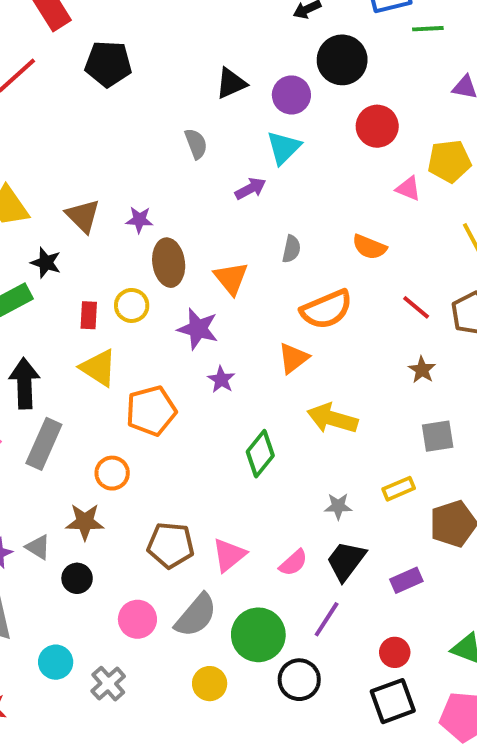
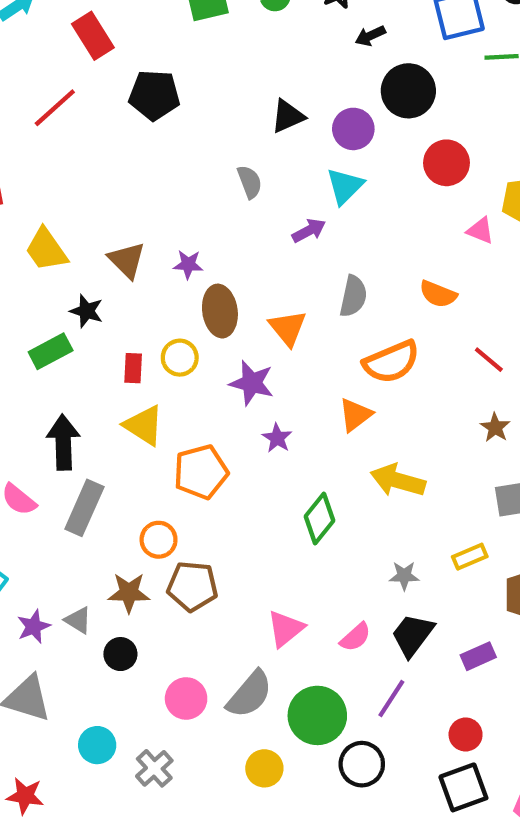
gray semicircle: (291, 249) -> (353, 296), size x1.4
brown pentagon: (171, 545) -> (192, 586), moved

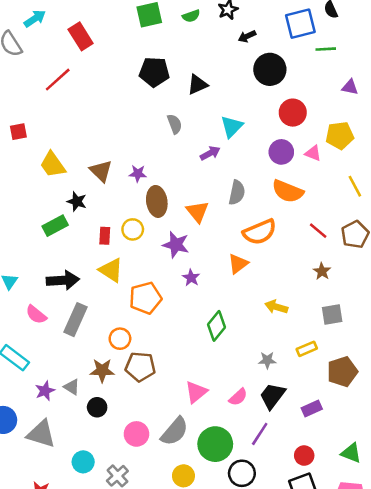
black pentagon: (154, 95) -> (154, 72), moved
purple circle: (353, 129) -> (281, 152), moved
orange semicircle: (438, 294) -> (288, 191), size x1.4
black arrow: (63, 442) -> (63, 280), turned 88
yellow arrow: (398, 480) -> (276, 307), moved, size x0.7

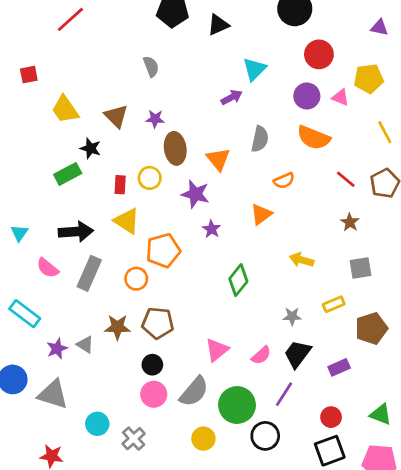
gray semicircle: (175, 124) -> (151, 66), moved
orange semicircle: (260, 232) -> (284, 181), size x0.6
orange circle: (120, 339) -> (136, 279), moved
black circle: (97, 407) -> (152, 365), moved

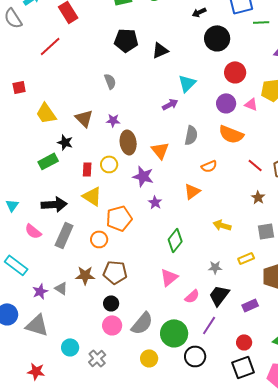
pink triangle: (217, 350) -> (169, 277), moved

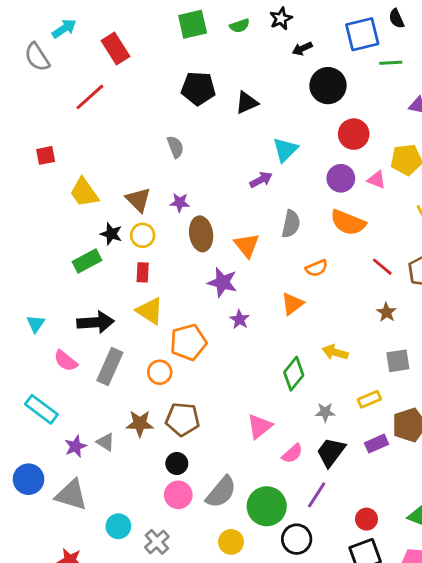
yellow circle: (109, 164) -> (143, 235), moved
green diamond: (175, 240) -> (294, 374), moved
purple rectangle: (250, 305) -> (376, 444), moved

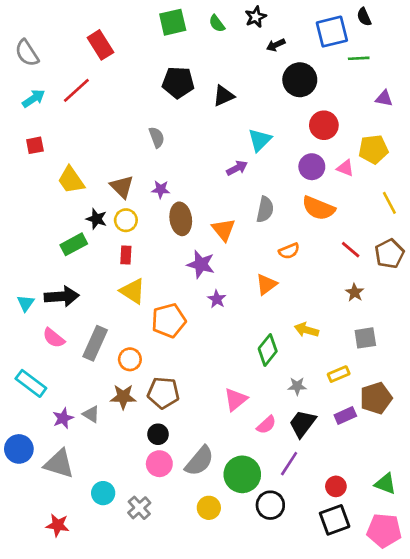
green semicircle: (240, 26) -> (217, 24), turned 72
cyan arrow: (64, 29) -> (34, 98), moved
black arrow: (96, 322) -> (62, 296), moved
orange circle: (160, 372) -> (130, 359), moved

